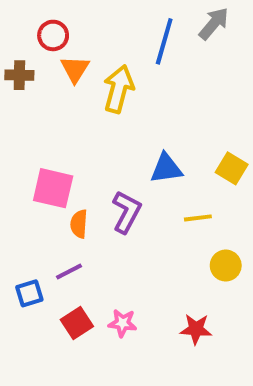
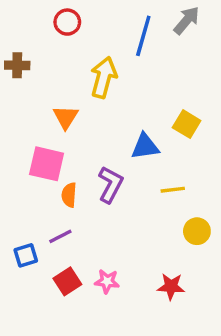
red circle: (53, 35) -> (67, 22), moved
orange triangle: (75, 69) -> (66, 117), moved
yellow square: (232, 168) -> (187, 124), moved

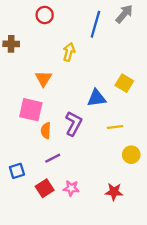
yellow arrow: (104, 77) -> (69, 52), size x0.7
purple line: (60, 236) -> (53, 158), moved

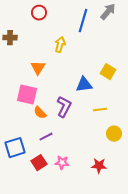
orange semicircle: (46, 130) -> (40, 113), turned -48
blue square: (17, 171) -> (15, 148), size x1.5

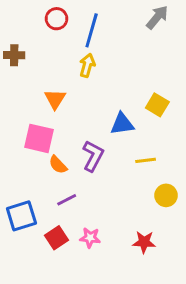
blue line: (83, 21) -> (92, 30), moved

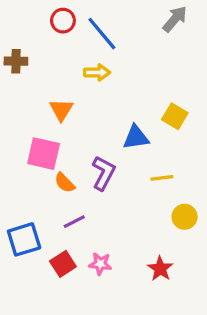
blue line: (92, 30) -> (102, 34), turned -56
yellow arrow: (87, 65) -> (97, 72), turned 75
red star: (144, 242) -> (160, 269), turned 30

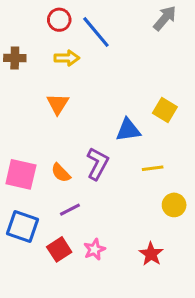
yellow arrow: (97, 72) -> (67, 58), moved
pink square: (44, 154) -> (21, 174), moved
blue square: (24, 239) -> (22, 226), turned 36
pink star: (100, 264) -> (94, 249), turned -30

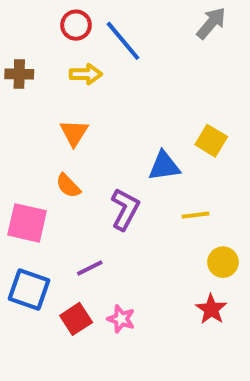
orange semicircle: (61, 173) -> (68, 186), moved
pink star: (94, 249) -> (121, 319), turned -30
red star: (151, 254) -> (211, 309), moved

